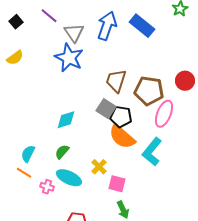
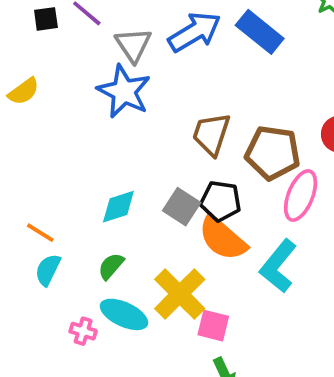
black square: (16, 22) -> (46, 19), moved, turned 32
blue arrow: (107, 26) -> (195, 32), turned 40
gray square: (106, 109) -> (182, 207), moved
yellow cross: (99, 167) -> (180, 294), size x1.8
orange line: (24, 173) -> (40, 233), moved

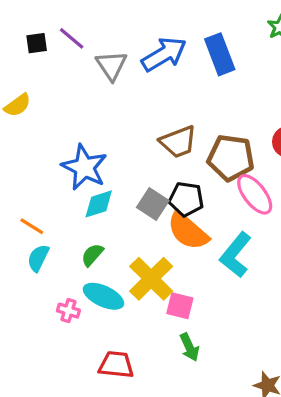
blue rectangle: (260, 32) -> (220, 54), turned 30
blue star: (124, 91) -> (84, 167), moved
brown trapezoid: (211, 134) -> (178, 142), turned -129
pink ellipse: (301, 195) -> (255, 194), turned -60

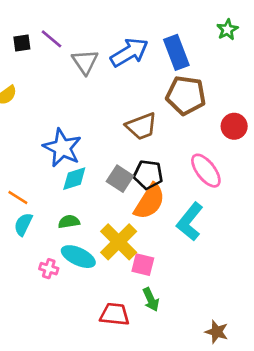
brown pentagon: (231, 158) -> (186, 95), moved
orange semicircle: (188, 231) -> (149, 201), turned -99
green semicircle: (92, 255) -> (69, 222), turned 40
red trapezoid: (116, 365) -> (115, 314), moved

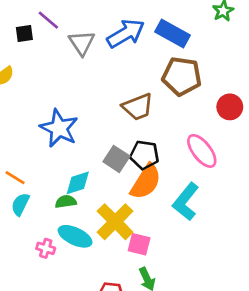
black square: (22, 43) -> (24, 34), moved
blue rectangle: (176, 52) -> (172, 34), turned -40
cyan diamond: (74, 179) -> (78, 183), moved

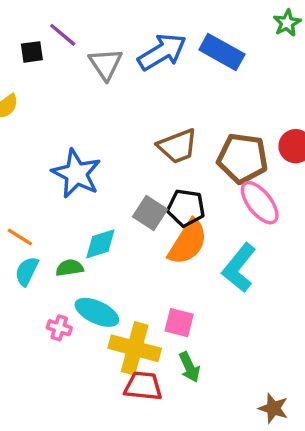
brown pentagon: (182, 76) -> (243, 158), moved
green semicircle: (66, 202) -> (70, 268), moved
yellow cross: (115, 222) -> (135, 348), moved, turned -30

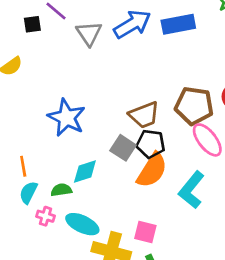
blue rectangle: (222, 52) -> (178, 24), turned -40
brown trapezoid: (177, 146) -> (144, 115), moved
orange line: (20, 237) -> (23, 166), turned 48
pink cross: (59, 328) -> (46, 216), moved

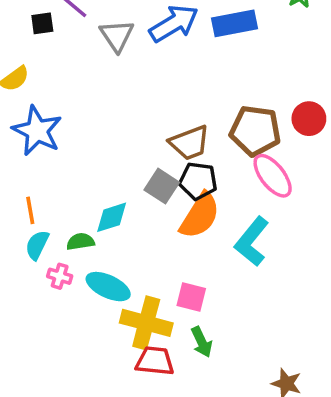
blue star: (67, 118) -> (37, 131), moved

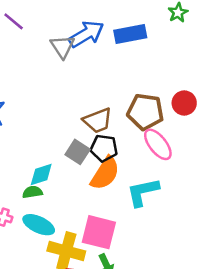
gray triangle: (117, 36) -> (63, 47), moved
green semicircle: (80, 242) -> (32, 192), moved
cyan L-shape: (252, 242) -> (143, 192), turned 39
pink square: (191, 297) -> (99, 232), size x1.6

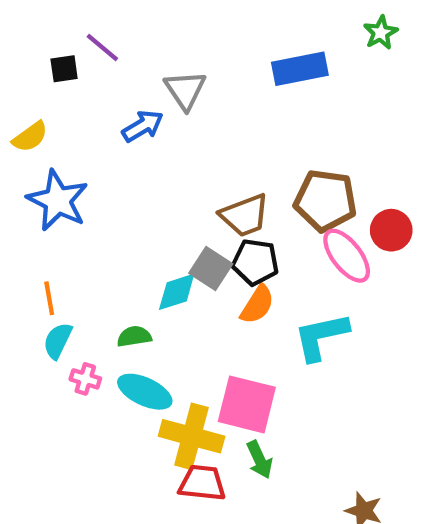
blue arrow: (86, 34) -> (143, 126), moved, size x0.7
red circle: (184, 103) -> (391, 230), moved
orange semicircle: (105, 173) -> (257, 305), size x0.7
cyan diamond: (41, 174) -> (177, 292), moved

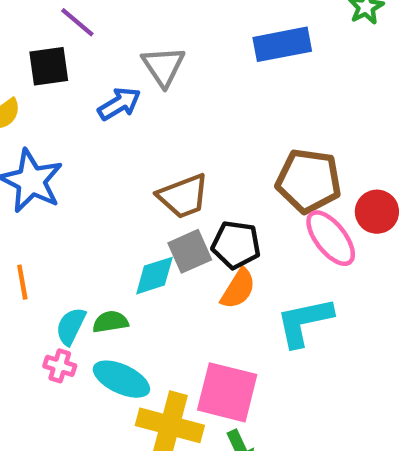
black square: (64, 69) -> (49, 66), moved, size x1.4
brown trapezoid: (245, 215) -> (183, 196), moved
gray square: (211, 268) -> (190, 251), turned 33
cyan semicircle: (58, 341) -> (71, 326), moved

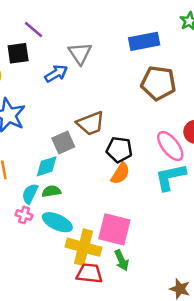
brown pentagon: (309, 181) -> (158, 83), moved
gray square: (190, 251) -> (63, 142), moved
cyan diamond: (154, 276) -> (47, 166), moved
cyan L-shape: (304, 322) -> (170, 177), moved

